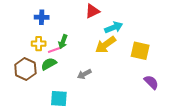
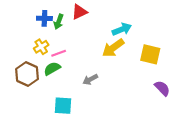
red triangle: (92, 11) -> (79, 12), moved
green arrow: (63, 42) -> (59, 22), moved
yellow cross: (39, 44) -> (41, 47), turned -32

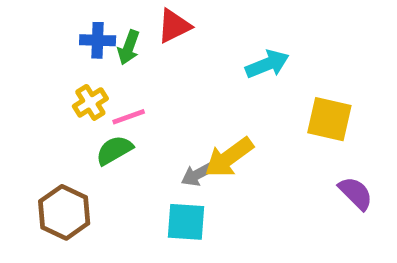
yellow arrow: (113, 48) -> (229, 157), moved
brown hexagon: (27, 74) -> (64, 212), moved
cyan square: (63, 106) -> (186, 222), moved

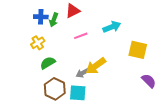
pink line: (129, 117) -> (81, 36), moved
brown hexagon: (64, 212) -> (55, 89), moved

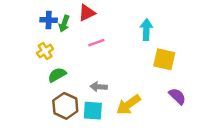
cyan arrow: (112, 27) -> (146, 30), moved, turned -66
yellow arrow: (96, 66) -> (129, 105), moved
gray arrow: (83, 73) -> (99, 87), turned 32

